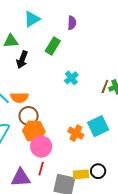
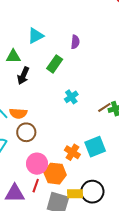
brown line: (105, 86) -> (104, 107), turned 32
orange hexagon: (34, 131) -> (55, 174), moved
black circle: (98, 171) -> (92, 192), size x1.5

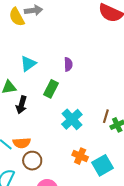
cyan cross: (71, 97) -> (72, 119), size x1.5
brown line: (104, 107) -> (106, 116), moved, turned -32
orange cross: (72, 152) -> (80, 156), moved

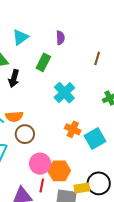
brown line: (106, 116) -> (97, 58), moved

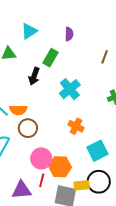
black arrow: (14, 78) -> (34, 76), moved
cyan square: (95, 139) -> (97, 151), moved

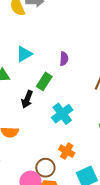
brown circle: (28, 128) -> (45, 168), moved

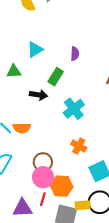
black arrow: (27, 99) -> (39, 95), turned -102
brown circle: (45, 168) -> (43, 162), moved

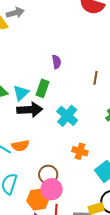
cyan triangle: (35, 50) -> (21, 93), moved
black arrow: (39, 95) -> (30, 110), size x1.4
orange hexagon: (62, 186) -> (38, 199), moved

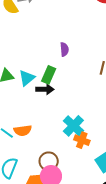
black arrow: (30, 110) -> (45, 89), moved, size x0.7
cyan cross: (67, 116) -> (73, 126), moved

